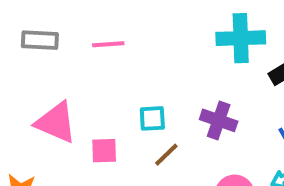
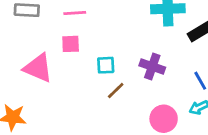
pink square: (104, 151) -> (71, 44), moved

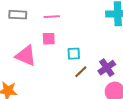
purple cross: (152, 67) -> (107, 68), moved, turned 36

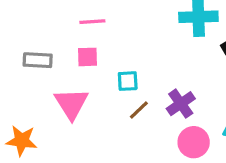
gray rectangle: (18, 15) -> (38, 60), moved
pink triangle: (26, 56) -> (71, 104), moved, turned 35

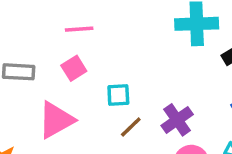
pink square: (87, 57) -> (74, 68), turned -30
pink triangle: (71, 104) -> (56, 120), turned 33

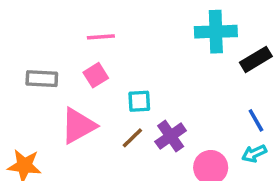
purple cross: (177, 120) -> (171, 136), moved
brown line: (131, 127) -> (132, 138), moved

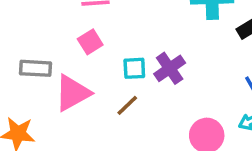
gray rectangle: (42, 79) -> (35, 68), moved
purple cross: (171, 136) -> (170, 68), moved

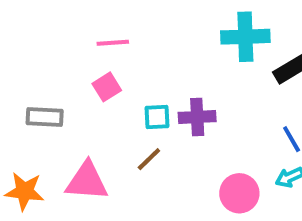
purple cross: (170, 68) -> (197, 117), turned 32
pink triangle: (73, 93) -> (87, 181), moved, turned 33

